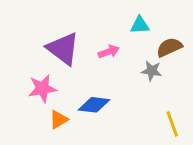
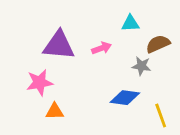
purple triangle: (63, 49) -> (59, 45), turned -32
blue diamond: (94, 105) -> (125, 98), moved
orange triangle: (59, 120) -> (55, 111), turned 30

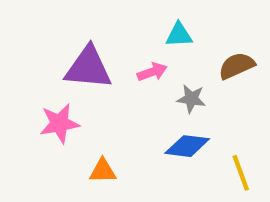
cyan triangle: (130, 23) -> (179, 35), moved
gray star: (141, 66) -> (191, 99), moved
orange triangle: (55, 111) -> (103, 171), moved

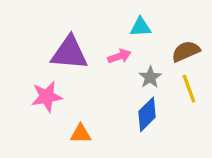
gray star: (191, 99) -> (150, 77), turned 30
blue diamond: (187, 146) -> (147, 114), turned -52
yellow line: (241, 173) -> (189, 89), moved

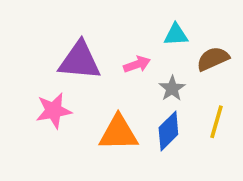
cyan triangle: (140, 27) -> (176, 35), moved
yellow line: (189, 89) -> (217, 122), moved, turned 36
orange triangle: (81, 134) -> (118, 133), moved, size x1.6

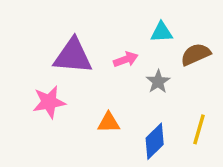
yellow line: (217, 122) -> (199, 129), moved
blue diamond: (168, 131) -> (155, 141), moved
orange triangle: (118, 133) -> (109, 122), size x0.6

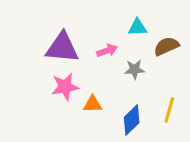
gray star: (158, 82) -> (135, 69), turned 30
pink star: (49, 102) -> (65, 87), moved

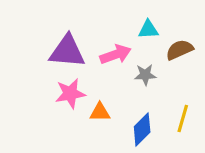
pink arrow: (107, 51) -> (116, 54), size x1.4

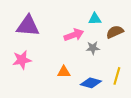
purple triangle: (67, 51) -> (28, 26), moved
pink star: (70, 93) -> (22, 60), moved
blue diamond: (142, 129) -> (91, 83), turned 60

